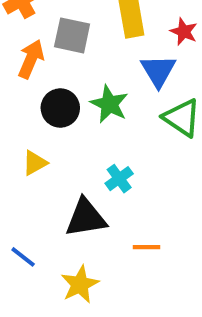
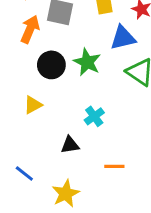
blue triangle: (158, 71) -> (123, 38), turned 48
black triangle: (86, 218) -> (70, 145), size x0.6

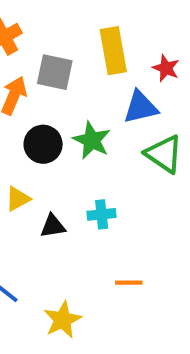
cyan cross: (94, 116) -> (102, 214), turned 30
black triangle: (70, 145) -> (53, 226), moved

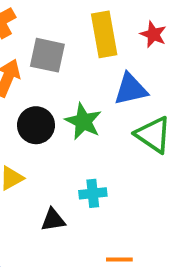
red star: (166, 68) -> (153, 34), moved
black triangle: (53, 226) -> (53, 220), moved

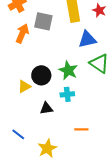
green star: (83, 121) -> (68, 70), moved
black circle: (36, 125) -> (41, 75), moved

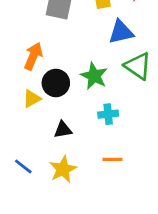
orange arrow: (22, 33) -> (33, 56), moved
cyan cross: (67, 94) -> (108, 114), moved
yellow star: (47, 148) -> (63, 169), moved

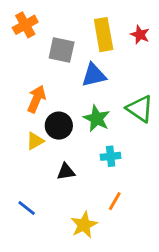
blue triangle: (121, 32) -> (94, 75), moved
orange line: (112, 159) -> (115, 201), turned -60
yellow star: (63, 169) -> (84, 225), moved

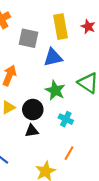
black circle: (59, 126) -> (33, 110), moved
cyan cross: (111, 156) -> (66, 119), turned 32

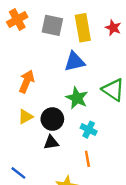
gray square: (29, 38) -> (52, 25), moved
orange line: (69, 153) -> (87, 159), moved, turned -40

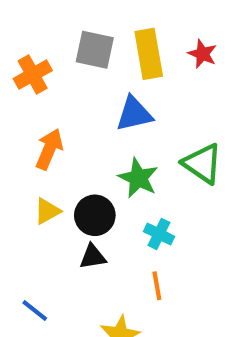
orange cross: (17, 19) -> (33, 75), moved

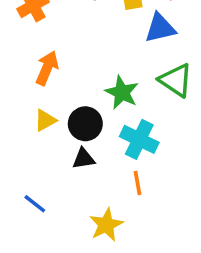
blue triangle: (134, 114) -> (160, 28), moved
cyan cross: (159, 234) -> (139, 139), size x1.5

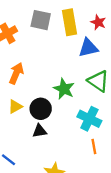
cyan cross: (139, 139) -> (89, 119), moved
orange line: (138, 183) -> (94, 146), moved

